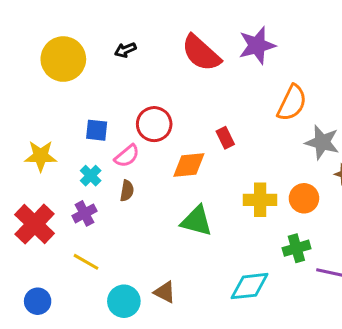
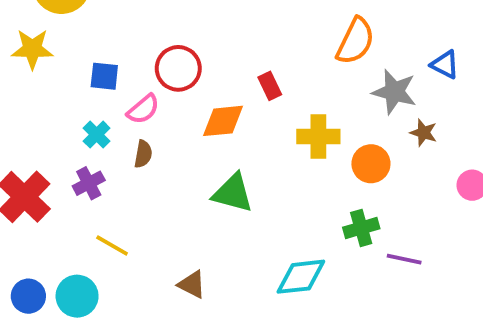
yellow star: (41, 156) -> (32, 49), moved
yellow cross: (260, 200) -> (318, 137), moved
yellow line: (86, 262) -> (112, 246), moved
cyan circle: (124, 301) -> (77, 296), moved

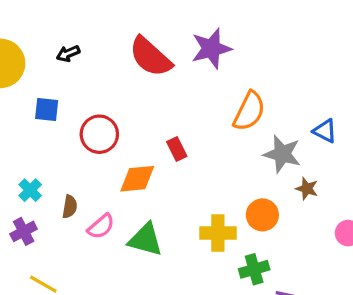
blue square: (104, 76) -> (47, 110), moved
pink semicircle: (143, 109) -> (101, 226), moved
yellow cross: (318, 137) -> (218, 233), moved

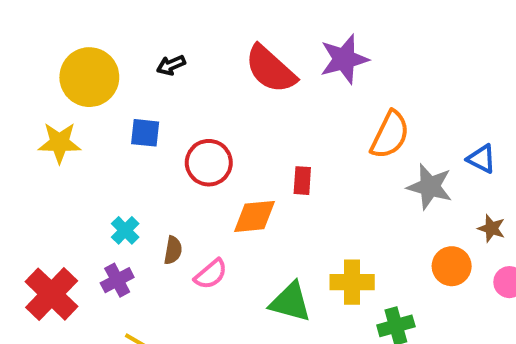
red rectangle: (177, 149) -> (302, 181), turned 30
brown star: (307, 189) -> (491, 228), moved
orange circle: (262, 215) -> (452, 266), moved
green triangle: (145, 240) -> (290, 302), moved

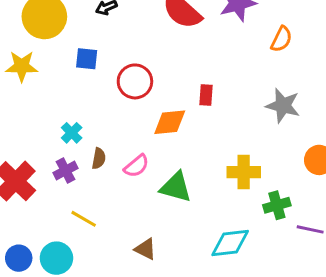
orange semicircle: (390, 135) -> (281, 39), moved, size x0.7
gray star: (430, 187) -> (283, 106), moved
brown semicircle: (173, 250) -> (99, 158), moved
green triangle: (290, 302) -> (176, 187), moved

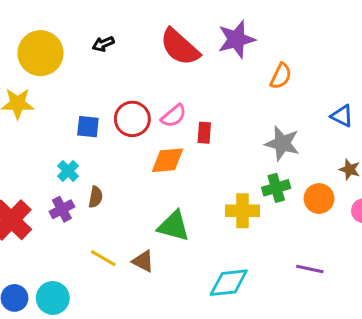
blue square: (87, 59) -> (88, 127), moved
pink semicircle: (136, 166) -> (174, 116), moved
green cross: (277, 205) -> (276, 188), moved
yellow line: (84, 219) -> (103, 258), moved
brown triangle: (146, 249) -> (143, 261), moved

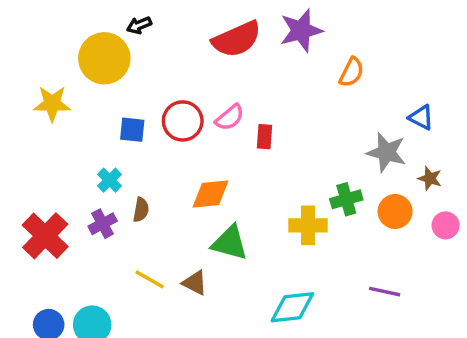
black arrow: (103, 44) -> (139, 25), moved
red semicircle: (180, 47) -> (237, 39), turned -66
yellow circle: (41, 53) -> (104, 58), moved
gray star: (282, 143) -> (386, 152), moved
orange diamond: (168, 160) -> (211, 194), moved

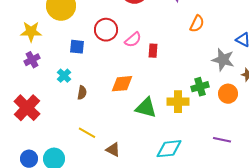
orange semicircle: (352, 72) -> (197, 24), moved
red circle: (183, 121) -> (106, 30), moved
purple cross: (103, 224) -> (32, 60), moved
green triangle: (230, 243) -> (146, 108), moved
brown triangle: (195, 283) -> (113, 150), moved

